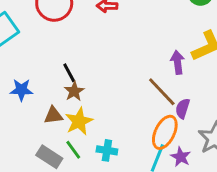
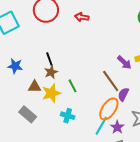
purple arrow: (178, 62) -> (124, 62), turned 133
green line: (73, 150) -> (73, 86), moved

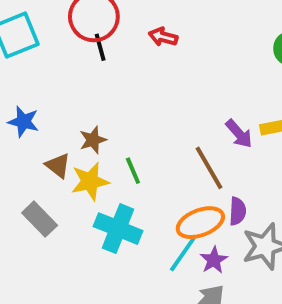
black line: (49, 59) -> (100, 47), moved
brown triangle: (35, 87) -> (58, 166), turned 32
purple semicircle: (123, 94) -> (238, 211), moved, turned 152
orange ellipse: (109, 109) -> (200, 223), turned 30
cyan cross: (68, 116) -> (118, 229), size x1.6

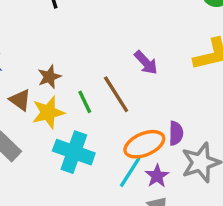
purple arrow: (239, 134) -> (146, 63), moved
brown line: (209, 168) -> (116, 94), moved

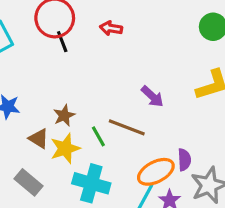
brown line: (116, 94) -> (127, 127), turned -33

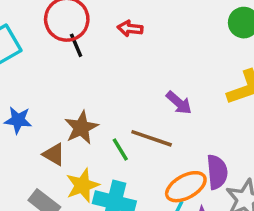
brown star: (64, 115) -> (81, 128), size x1.4
yellow star: (65, 148) -> (82, 185), moved
purple semicircle: (184, 160) -> (217, 172), size x1.4

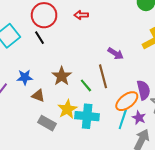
black line: (76, 45) -> (40, 38), moved
brown line: (152, 138) -> (103, 76), turned 65
brown triangle: (54, 154) -> (38, 96), moved

